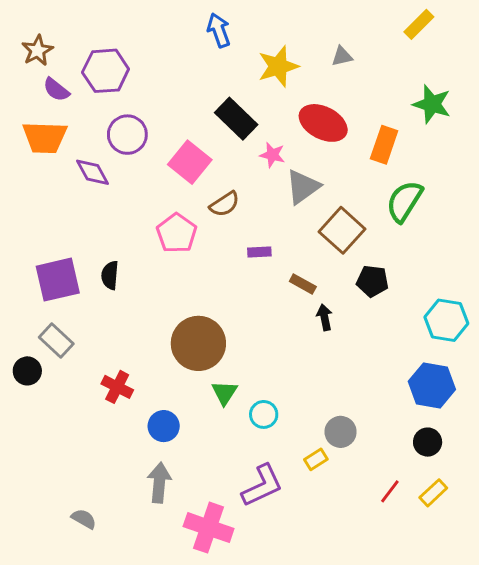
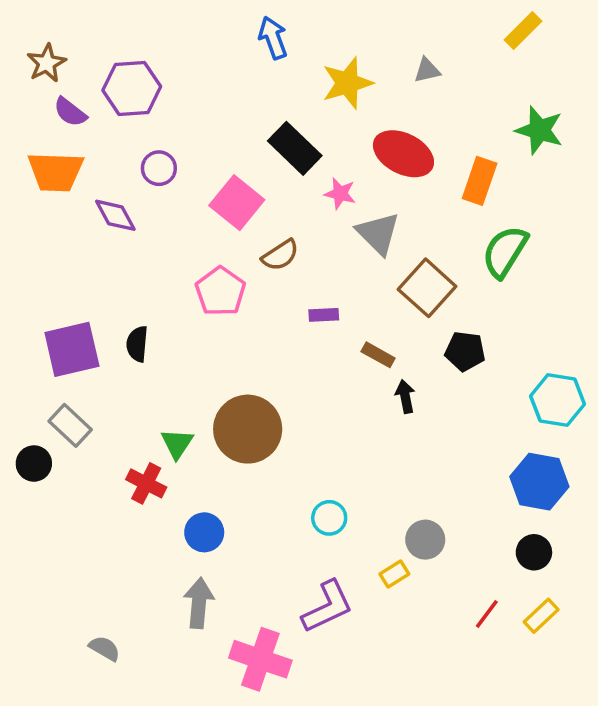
purple circle: (127, 135) -> (159, 168), size x0.7
gray triangle: (303, 187) -> (378, 233), turned -39
green triangle: (225, 393) -> (177, 444), moved

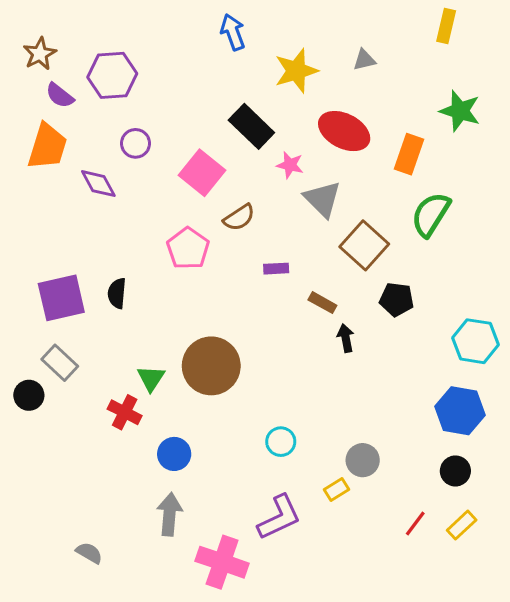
yellow rectangle: (523, 30) -> (446, 26), turned -32
orange trapezoid: (56, 172) -> (47, 146), turned -75

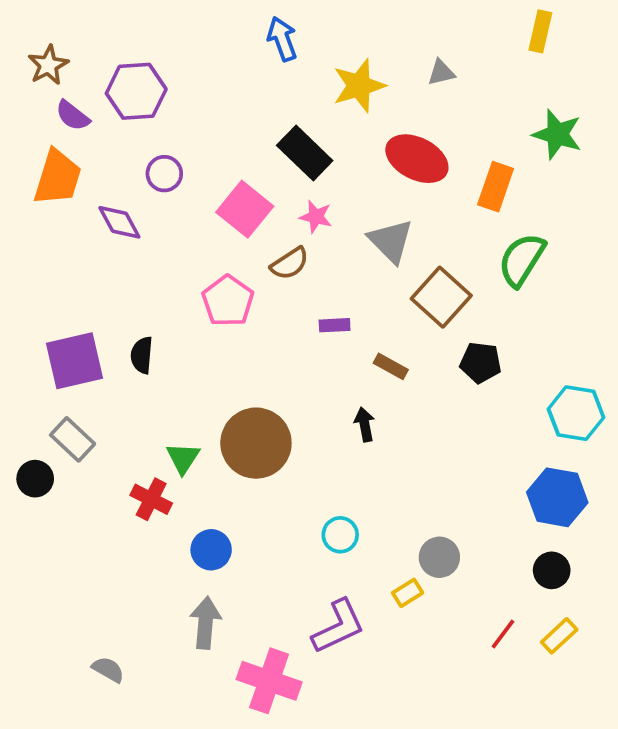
pink star: (290, 165) -> (316, 217), moved
black arrow: (346, 338) -> (365, 424), moved

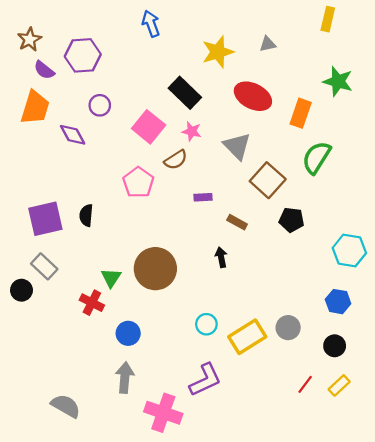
blue arrow: (282, 39) -> (151, 24), moved
blue hexagon: (557, 497) -> (338, 302), size x0.7
gray circle: (439, 557) -> (288, 328), moved
yellow rectangle: (408, 593) -> (247, 337), moved, size x2.0
gray semicircle: (108, 670) -> (66, 406), size x1.5

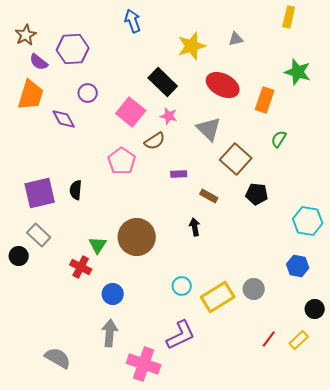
green semicircle: (316, 157) -> (279, 139), size x0.6
black circle: (335, 346) -> (315, 309), moved

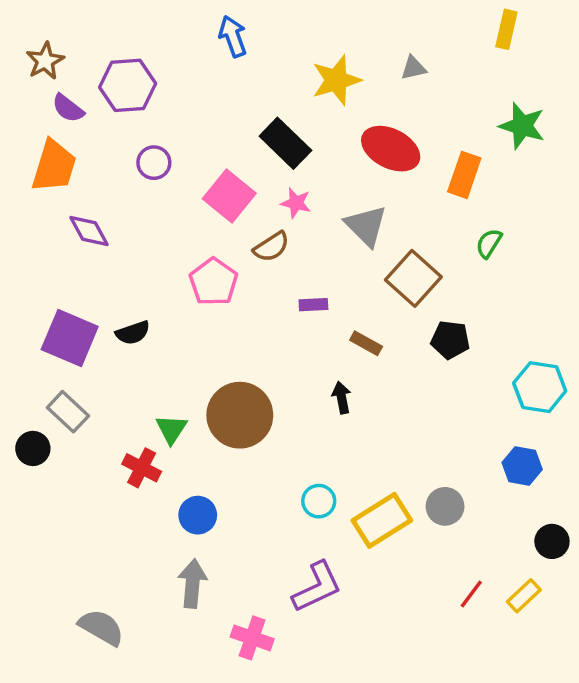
purple diamond: (64, 119) -> (89, 231), moved
black semicircle: (76, 190) -> (133, 333), turned -114
purple square: (40, 193) -> (70, 338), turned 36
pink cross: (144, 364) -> (252, 638), size x0.7

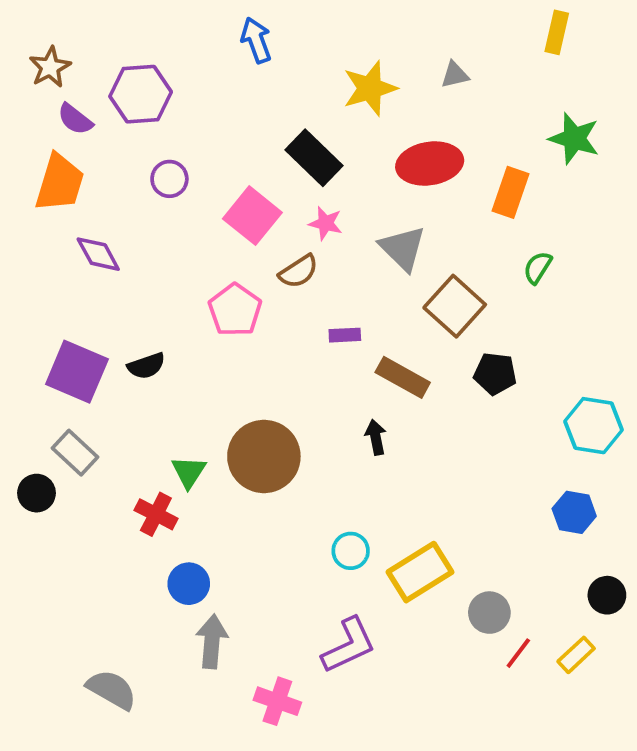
red ellipse: (391, 149) -> (430, 164), turned -36
brown rectangle: (366, 343) -> (403, 377), size x1.5
gray circle: (445, 506) -> (489, 613), moved
blue circle: (198, 515) -> (189, 584), moved

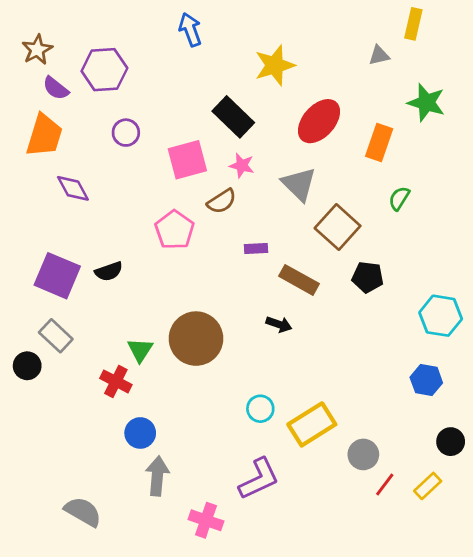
gray triangle: (455, 75) -> (379, 55), moved
red ellipse: (430, 164) -> (319, 121), turned -39
pink square: (252, 216) -> (187, 160), turned 36
black arrow: (376, 437) -> (279, 324), turned 120

